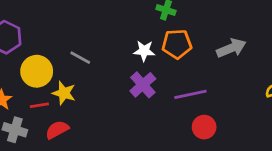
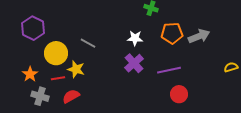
orange pentagon: (177, 44) -> (172, 33), moved

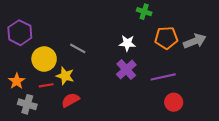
red semicircle: (71, 96) -> (70, 100), moved

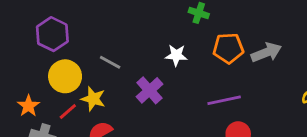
purple hexagon: (20, 33) -> (52, 34), moved
purple cross: (126, 70) -> (149, 90), moved
red line: (46, 85) -> (68, 112), turned -32

